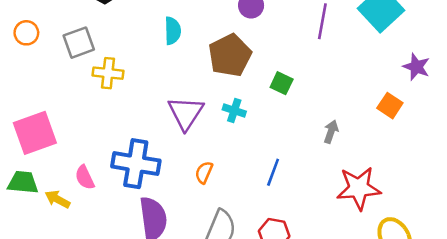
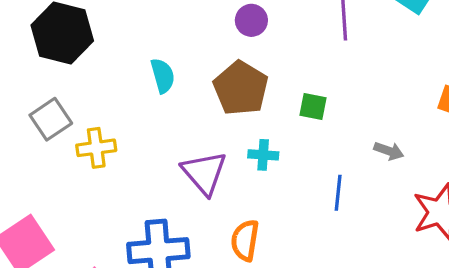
gray arrow: (331, 132) -> (389, 151), turned 105
orange semicircle: (204, 172) -> (245, 240), size x1.4
blue line: (273, 172) -> (338, 193), moved

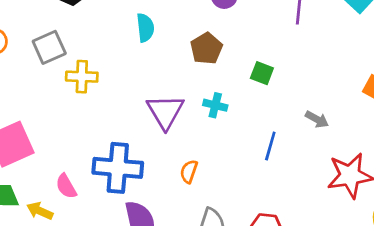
brown pentagon: (241, 88) -> (206, 49), size x0.7
orange semicircle: (245, 240) -> (189, 172), size x0.7

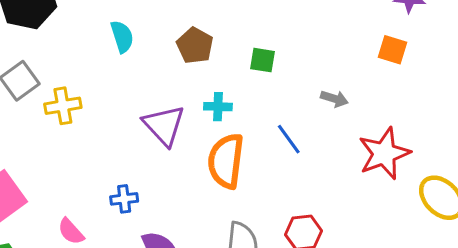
blue line: (270, 146) -> (289, 139), turned -40
blue cross: (118, 168) -> (124, 199), size x0.5
orange semicircle: (189, 172) -> (226, 161), moved, size x2.0

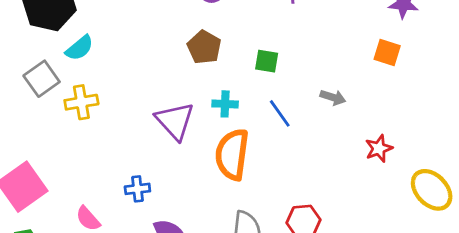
cyan semicircle: (122, 37) -> (79, 48), moved, turned 68
blue line: (289, 139) -> (280, 113), moved
red star: (384, 153) -> (379, 148), size x0.6

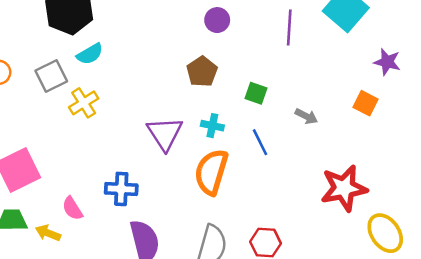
gray arrow: (333, 97) -> (306, 116), moved
yellow cross: (81, 102) -> (84, 103), turned -32
red star: (379, 148) -> (344, 188), size x1.8
blue cross: (137, 189) -> (121, 189), size x1.4

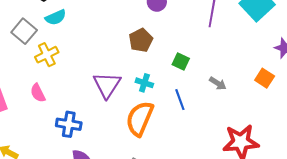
gray square: (51, 76) -> (24, 31), turned -30
pink semicircle: (72, 208) -> (38, 93), moved

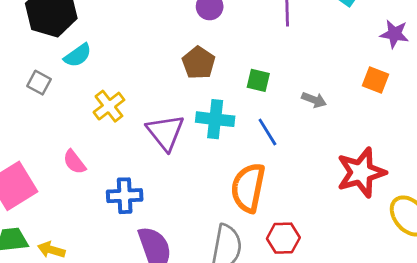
gray square: (24, 31) -> (39, 83), size x0.7
yellow cross: (47, 55) -> (109, 106), moved
cyan cross: (144, 83) -> (215, 119), size x1.5
orange semicircle: (140, 119) -> (248, 188), moved

